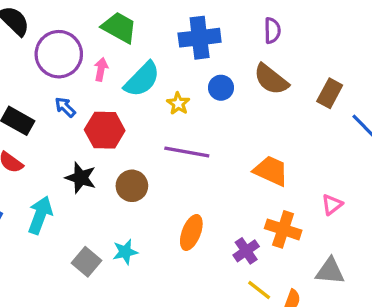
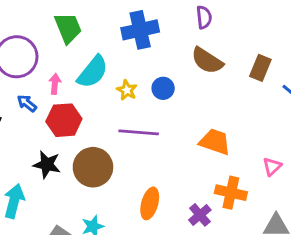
green trapezoid: (119, 28) -> (68, 28), turned 44
pink arrow: (101, 69) -> (55, 84), moved
blue circle: (221, 88) -> (163, 88), moved
brown circle: (132, 186) -> (93, 167), size x1.4

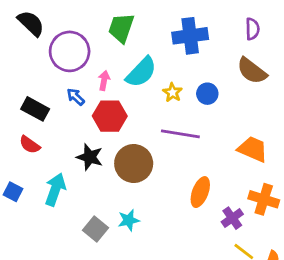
green trapezoid: (68, 28) -> (121, 28), turned -144
orange ellipse: (150, 203) -> (200, 192), moved

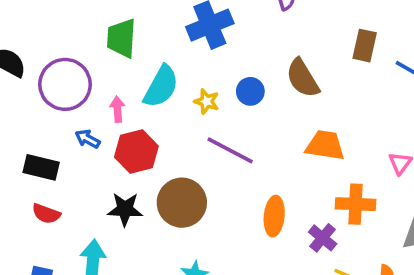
brown semicircle: (252, 71) -> (303, 78), moved, turned 36
purple line: (180, 134) -> (230, 150), turned 33

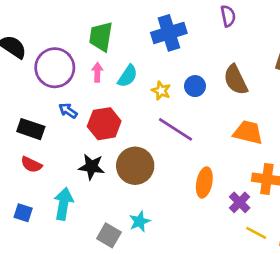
cyan semicircle: (161, 86) -> (128, 76), size x0.7
pink arrow: (117, 109) -> (97, 72), moved

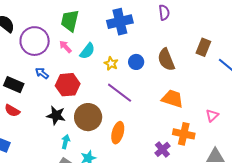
pink arrow: (97, 72) -> (65, 47), turned -48
orange ellipse: (204, 182) -> (118, 133), moved
cyan arrow: (64, 204) -> (66, 142), moved, size x0.6

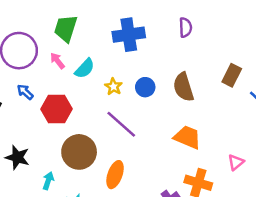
black star: (56, 115) -> (17, 157), moved

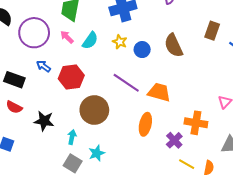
yellow star: (113, 87) -> (120, 42), moved
orange trapezoid: (187, 137) -> (159, 92), moved
orange ellipse: (115, 175) -> (145, 124), moved

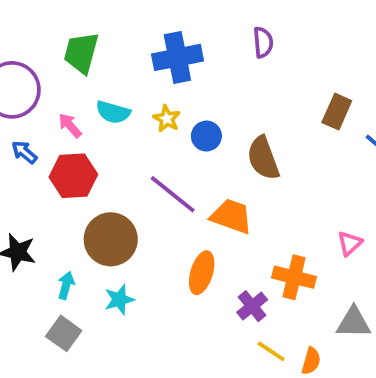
pink arrow: (67, 37) -> (70, 125), moved
cyan semicircle: (90, 41) -> (113, 112), turned 66
brown semicircle: (174, 45) -> (263, 158), moved
cyan star: (97, 153) -> (119, 300), moved

